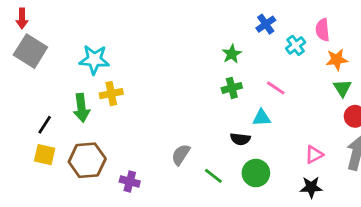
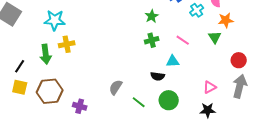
green triangle: (342, 88) -> (215, 37), moved

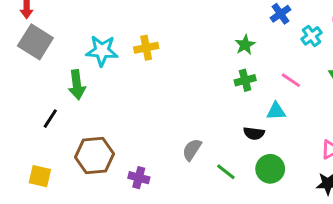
yellow cross: (67, 44) -> (146, 48), moved
green arrow: (46, 54) -> (77, 85), moved
yellow square: (20, 87) -> (40, 176), moved

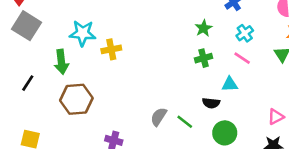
cyan cross: (312, 36) -> (245, 33), moved
yellow cross: (146, 48) -> (111, 49), moved
black line: (50, 119) -> (28, 83), moved
brown hexagon: (94, 156) -> (76, 99), moved
green line: (226, 172) -> (185, 122), moved

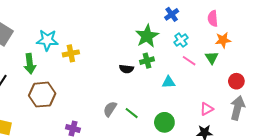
green star: (204, 28) -> (147, 36), size x1.6
pink line: (242, 58) -> (189, 61), moved
black semicircle: (211, 103) -> (126, 69), moved

